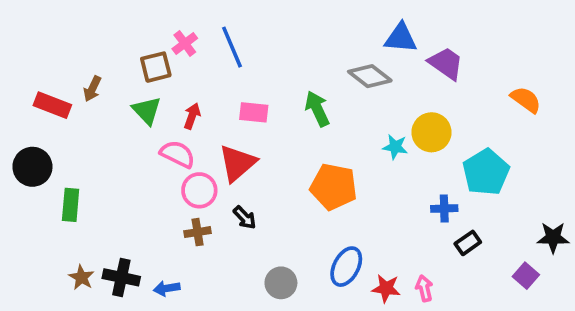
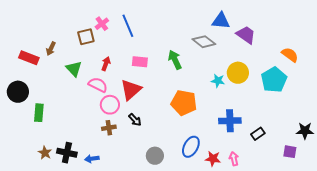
green triangle: (147, 111) -> (74, 69), moved
cyan pentagon: (486, 172) -> (274, 80), moved
blue cross: (444, 208) -> (230, 121), moved, size x1.5
purple square: (526, 276) -> (290, 152), turned -32

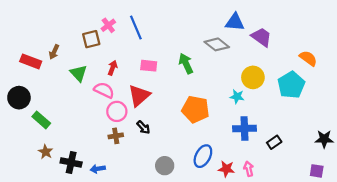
cyan star: (218, 81) -> (237, 97), moved
green rectangle: (39, 113) -> (41, 120), turned -54
purple square: (290, 152) -> (317, 171), moved
brown star: (45, 153) -> (46, 152), moved

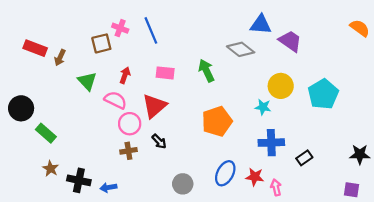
pink cross: (108, 25) -> (120, 28), turned -32
orange semicircle: (308, 58) -> (360, 28), moved
red rectangle: (31, 61) -> (35, 48), moved
orange pentagon: (195, 109) -> (217, 121), turned -30
red star: (226, 169) -> (255, 177), moved

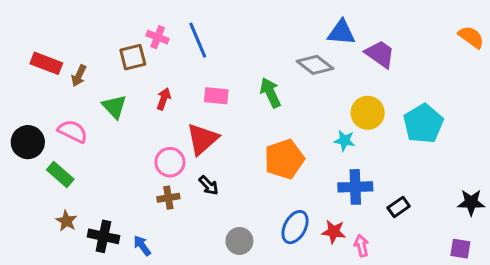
pink semicircle: (115, 100) -> (73, 131), moved
blue arrow: (108, 187) -> (142, 246), turned 63

